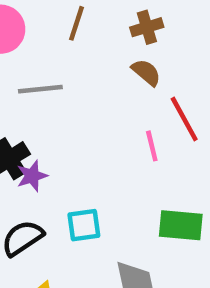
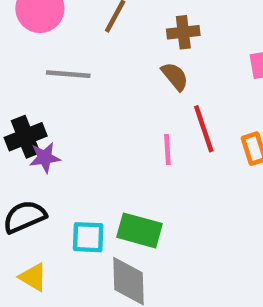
cyan square: (84, 225) -> (88, 237), moved
green rectangle: (181, 225) -> (139, 230), moved

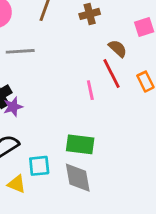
brown semicircle: (175, 76) -> (118, 48), moved
cyan square: (88, 237) -> (39, 166), moved

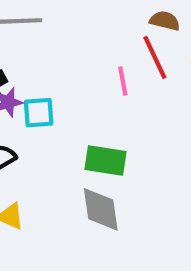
brown semicircle: (118, 48) -> (165, 21), turned -30
cyan square: (39, 166) -> (39, 113), moved

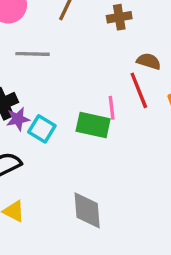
cyan square: (39, 113) -> (42, 129), turned 32
green rectangle: (106, 160) -> (93, 125), moved

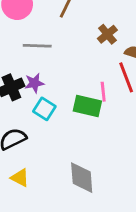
brown cross: (119, 17) -> (107, 34), moved, turned -30
purple star: (18, 119) -> (34, 83), moved

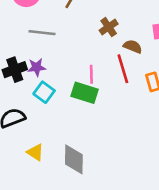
pink line: (103, 92) -> (91, 74), moved
yellow triangle: (20, 178) -> (35, 152), moved

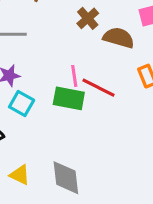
brown semicircle: (133, 47) -> (119, 38), size x1.4
red line: (123, 69) -> (99, 88), moved, turned -40

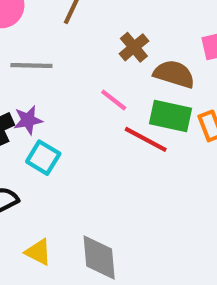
pink line: (74, 76) -> (114, 100), moved, turned -45
green rectangle: (69, 98) -> (171, 116), moved

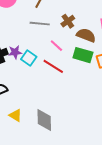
gray line: (31, 66) -> (40, 24), moved
red line: (146, 139) -> (53, 66), moved
cyan square: (43, 158) -> (29, 58), moved

